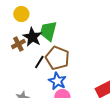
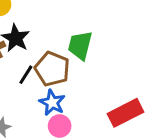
green trapezoid: (48, 31) -> (80, 45), moved

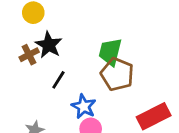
brown pentagon: (52, 69) -> (117, 74), moved

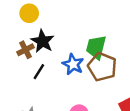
black line: (58, 80) -> (39, 72), moved
blue star: (84, 106) -> (73, 64), moved

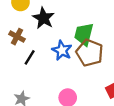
black star: (43, 41) -> (43, 18), moved
brown cross: (26, 50) -> (17, 37), turned -35

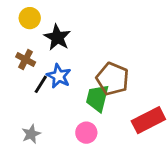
green trapezoid: (84, 34) -> (97, 98), moved
blue star: (62, 50) -> (59, 76), moved

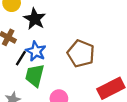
green trapezoid: (97, 98) -> (35, 75), moved

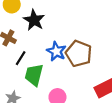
blue star: (36, 51) -> (56, 51), moved

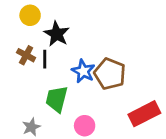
black line: (21, 58) -> (45, 59), moved, turned -32

